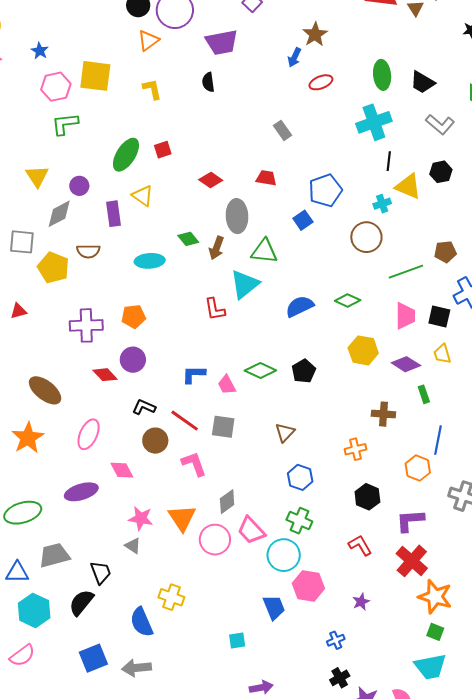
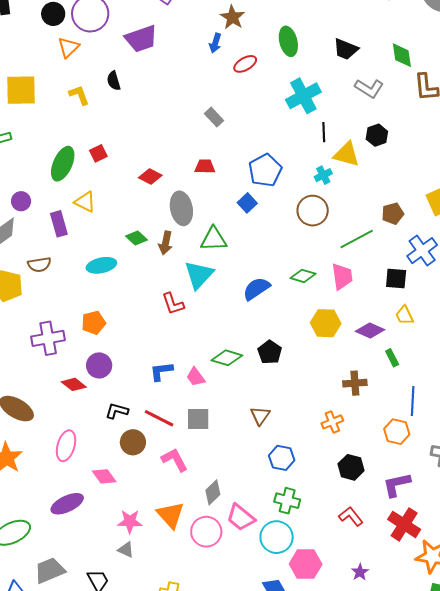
green ellipse: (382, 75) -> (288, 41), moved
black semicircle: (208, 82) -> (114, 81), moved
pink trapezoid: (405, 316) -> (342, 277), moved

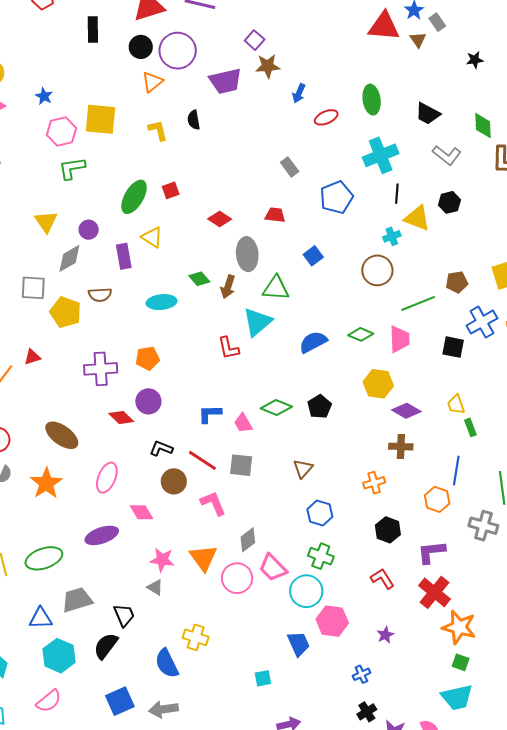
brown star: (232, 17) -> (268, 66), moved, turned 30
blue pentagon: (265, 170) -> (337, 197), moved
yellow trapezoid: (404, 315) -> (456, 404), moved
purple diamond: (370, 331) -> (406, 411), moved
green rectangle: (392, 358) -> (470, 427), moved

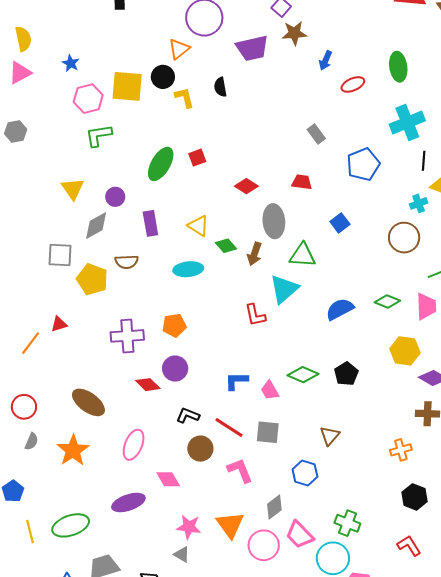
black circle: (141, 47) -> (163, 77), moved
yellow triangle: (152, 237) -> (198, 226), moved
blue hexagon: (320, 513) -> (305, 473), moved

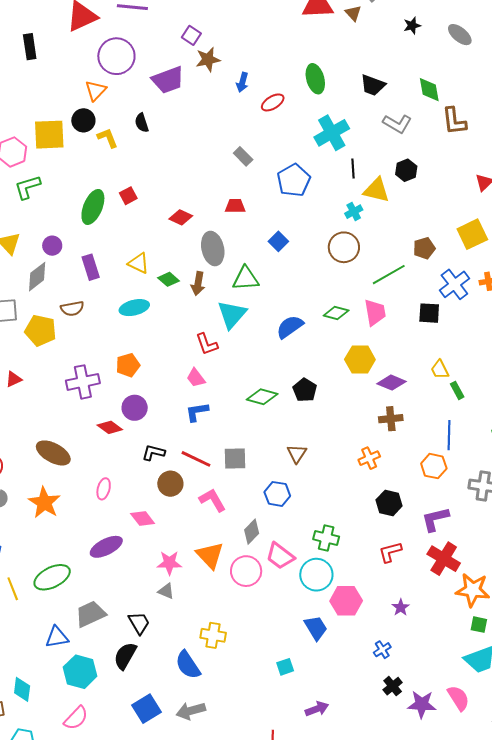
pink trapezoid: (270, 390) -> (196, 378), moved
pink ellipse: (134, 445) -> (104, 489), size x0.7
red L-shape: (409, 546) -> (390, 552), turned -65

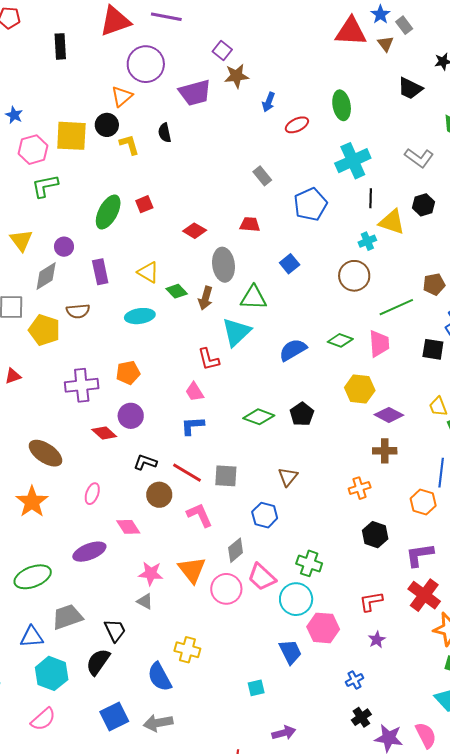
black trapezoid: (373, 85) -> (410, 88), moved
red L-shape: (390, 552) -> (371, 601), moved

